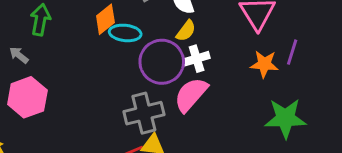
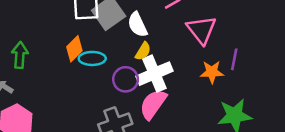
white cross: (197, 59) -> (154, 74), size x1.6
purple circle: (162, 62) -> (126, 79), size x0.7

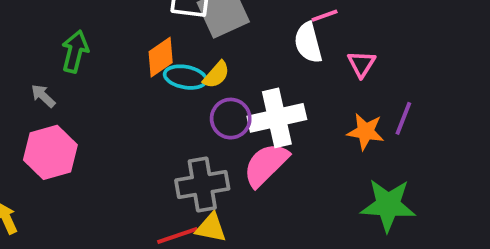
white semicircle: (138, 25) -> (308, 43), moved
pink triangle: (202, 30) -> (361, 64), size x0.6
yellow semicircle: (143, 51) -> (216, 75), moved

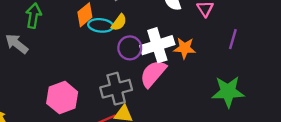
gray arrow: (43, 96) -> (17, 44), size x1.5
orange star: (366, 132) -> (185, 48), moved
pink hexagon: (50, 152) -> (62, 98), moved

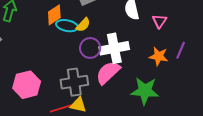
orange star: (185, 48) -> (159, 56), moved
green star: (228, 92) -> (145, 91), moved

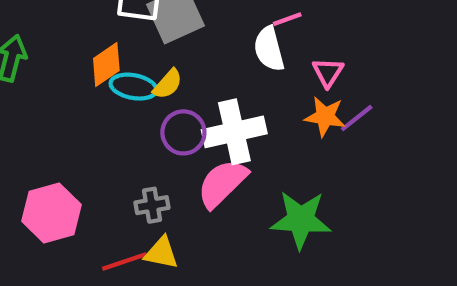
purple line: (181, 50) -> (357, 118), moved, turned 30
orange star: (159, 56) -> (325, 117), moved
gray cross: (74, 82) -> (152, 205), size x0.6

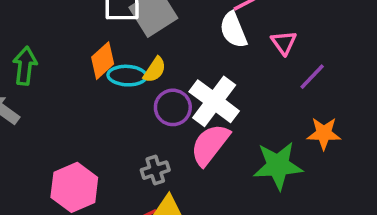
orange star: (325, 117) -> (324, 133), moved
white cross: (234, 132) -> (214, 101), turned -33

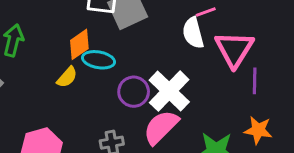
pink triangle: (284, 43) -> (234, 49), size x1.8
yellow semicircle: (155, 70) -> (67, 77), moved
purple line: (312, 77) -> (255, 81), turned -50

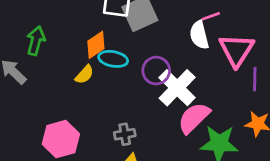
purple circle: (134, 92) -> (156, 71), moved
pink semicircle: (161, 127) -> (194, 118), moved

